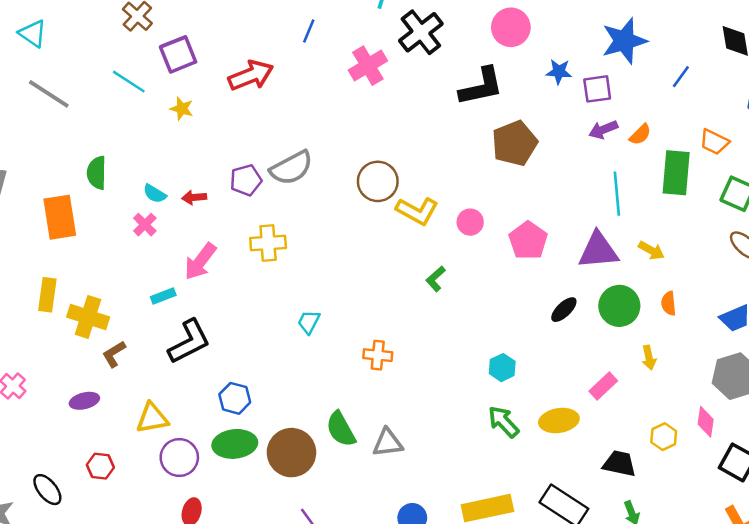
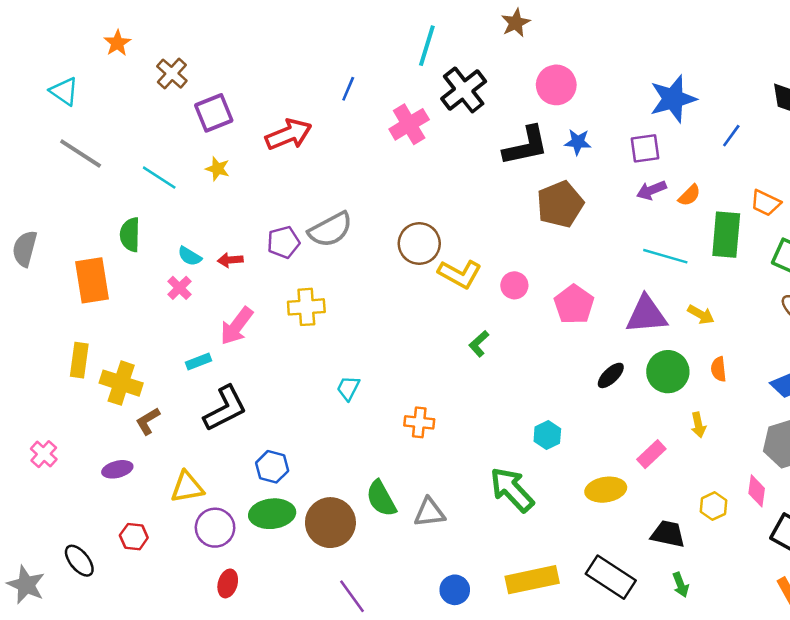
blue star: (559, 72) -> (578, 142), moved
cyan line: (129, 82) -> (159, 178), moved
cyan line: (617, 194) -> (665, 256), turned -69
green arrow: (503, 422) -> (512, 490), moved, size x1.4

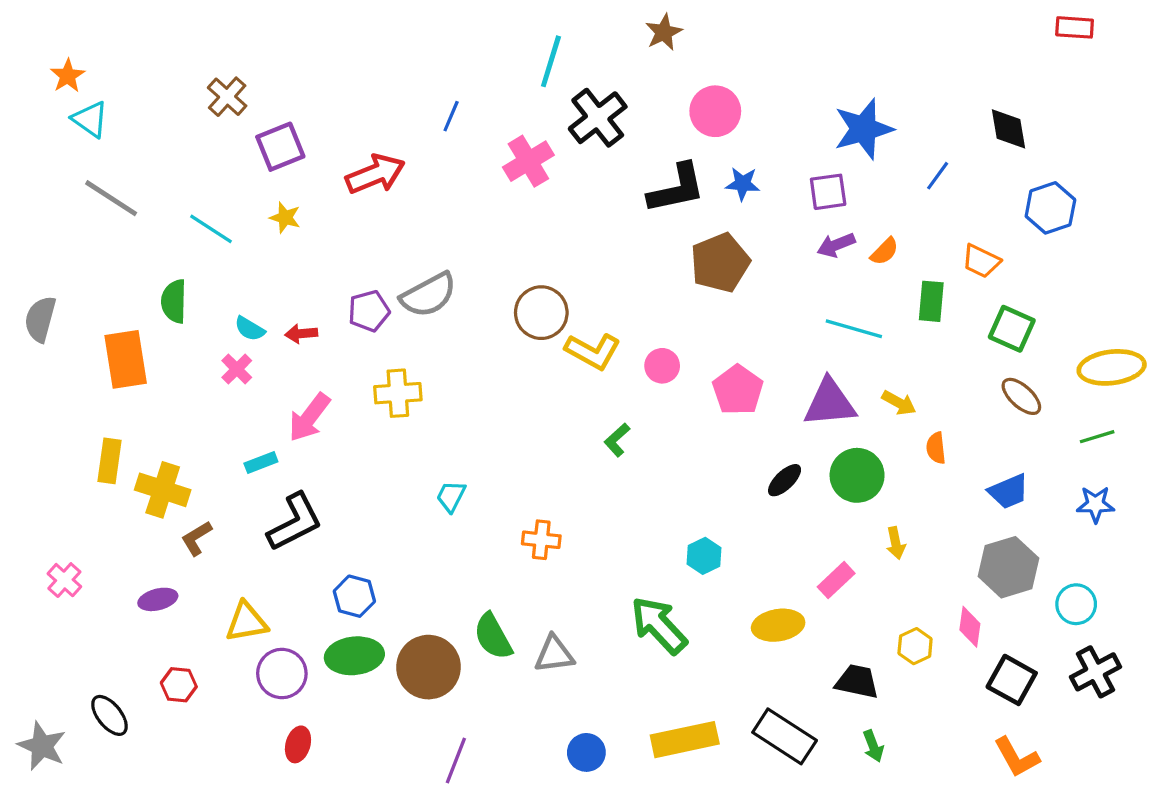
orange star: (117, 43) -> (68, 76), moved
green rectangle: (726, 235) -> (931, 301), size x0.7
orange semicircle: (719, 369) -> (936, 448), moved
purple line: (352, 596) -> (456, 761), turned 57

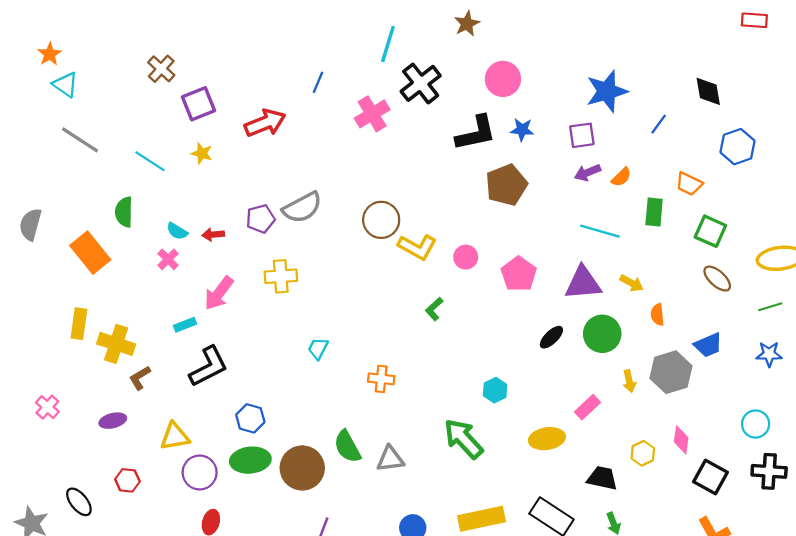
orange rectangle: (126, 359) -> (90, 253), turned -30
gray hexagon: (1008, 567) -> (671, 372), moved
black cross: (1095, 672) -> (769, 471), turned 32

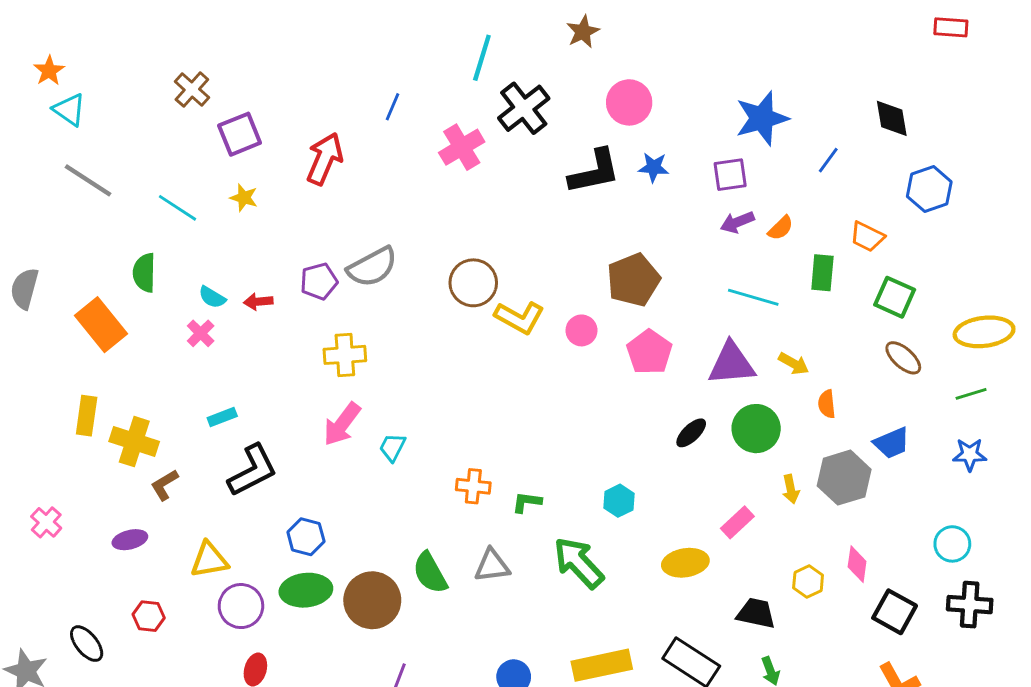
red arrow: (265, 123) -> (325, 159), turned -45
brown pentagon: (506, 185) -> (633, 280), moved
pink arrow: (219, 293) -> (342, 424), moved
green L-shape: (434, 309) -> (527, 502), moved, turned 50
gray triangle: (390, 459) -> (492, 566), moved

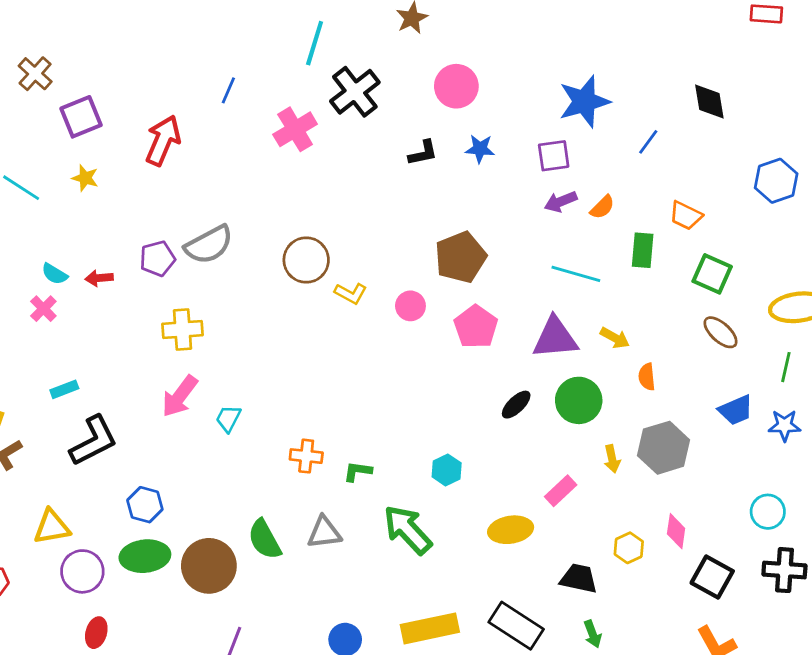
black L-shape: (594, 172) -> (423, 153), size x0.6
blue hexagon: (929, 189) -> (776, 181), moved
yellow L-shape: (519, 317) -> (351, 293), size x0.7
green line: (971, 394) -> (786, 367), turned -60
blue trapezoid: (892, 443) -> (736, 410), moved

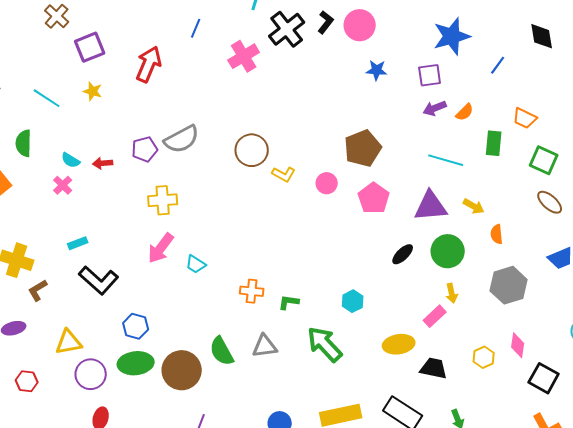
black L-shape: (423, 153) -> (326, 22), moved, turned -40
cyan trapezoid: (228, 418) -> (196, 264), turned -85
black L-shape: (93, 441) -> (99, 280), turned 69
yellow arrow: (612, 459) -> (452, 293), moved
black trapezoid: (579, 578) -> (434, 368), moved

